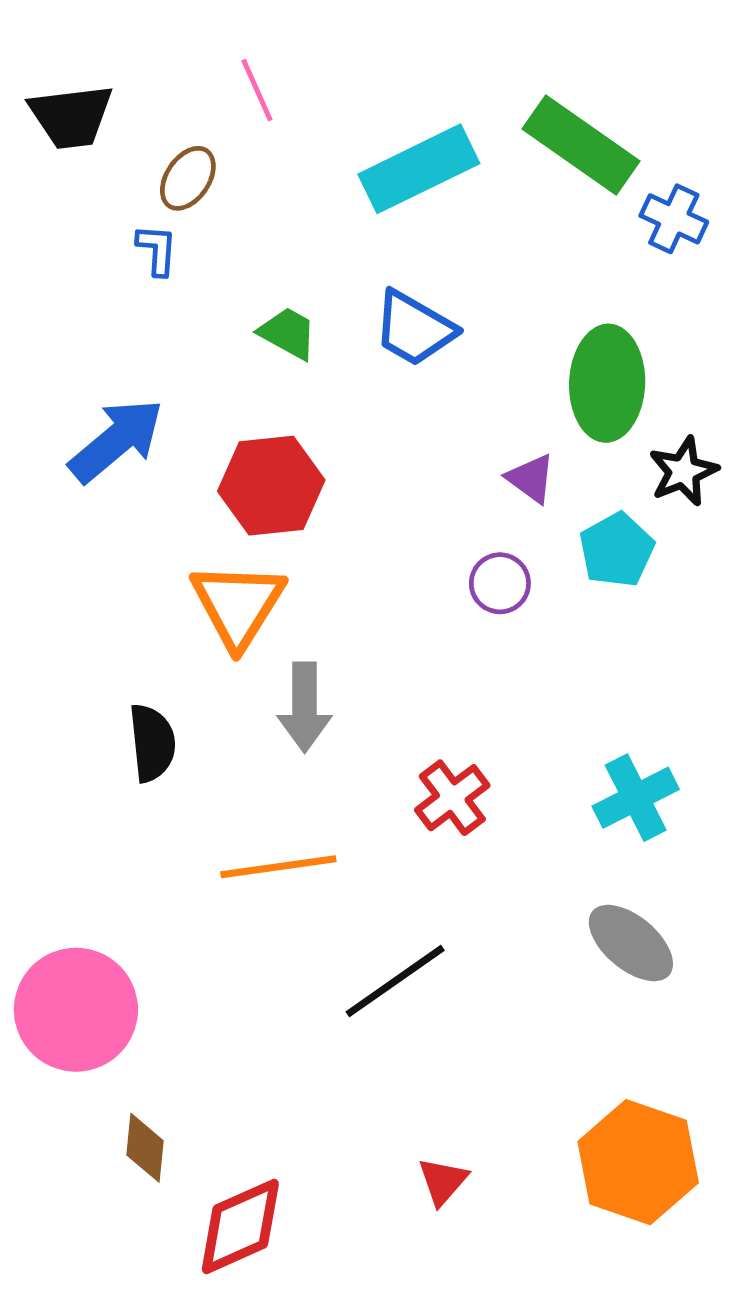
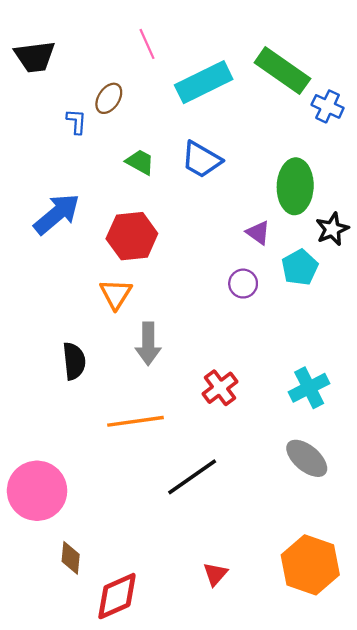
pink line: (257, 90) -> (147, 44), moved
brown ellipse: (188, 178) -> (109, 98), moved
orange triangle: (238, 605) -> (116, 294), size x0.7

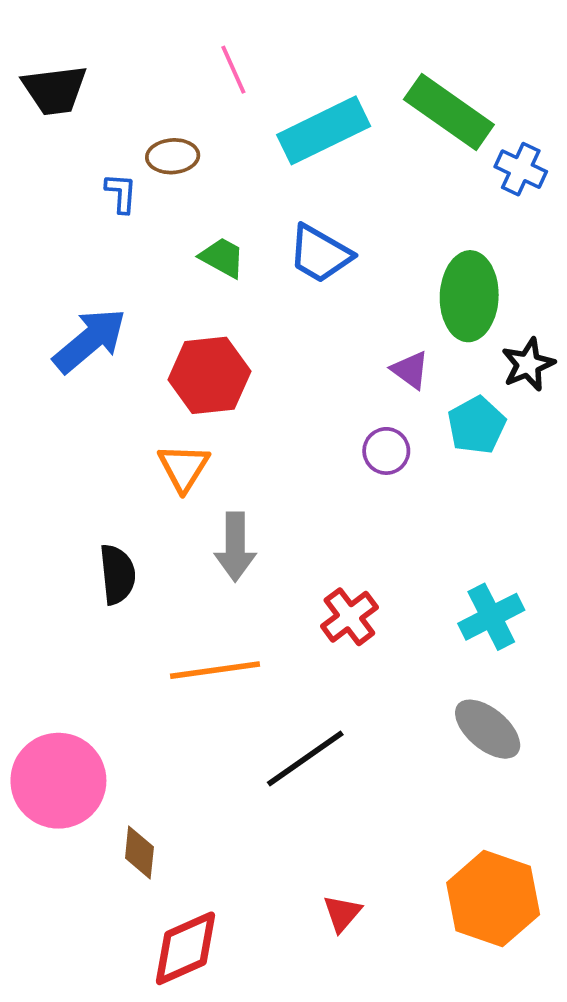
brown ellipse: (109, 98) -> (173, 156), turned 52
brown diamond: (71, 558) -> (139, 853), moved

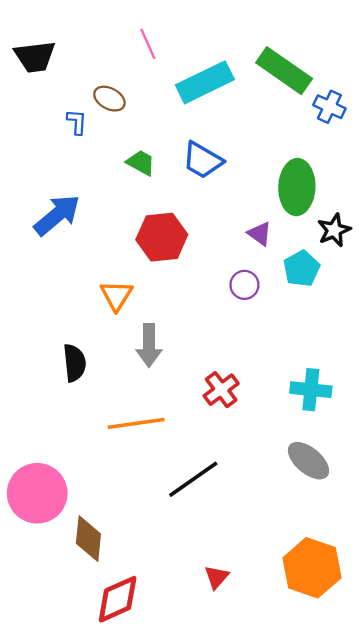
brown ellipse: (173, 156) -> (109, 99), turned 32
red hexagon: (209, 375) -> (162, 237), moved
cyan cross: (491, 617) -> (311, 390), turned 33
brown diamond: (139, 853) -> (88, 539), size x1.4

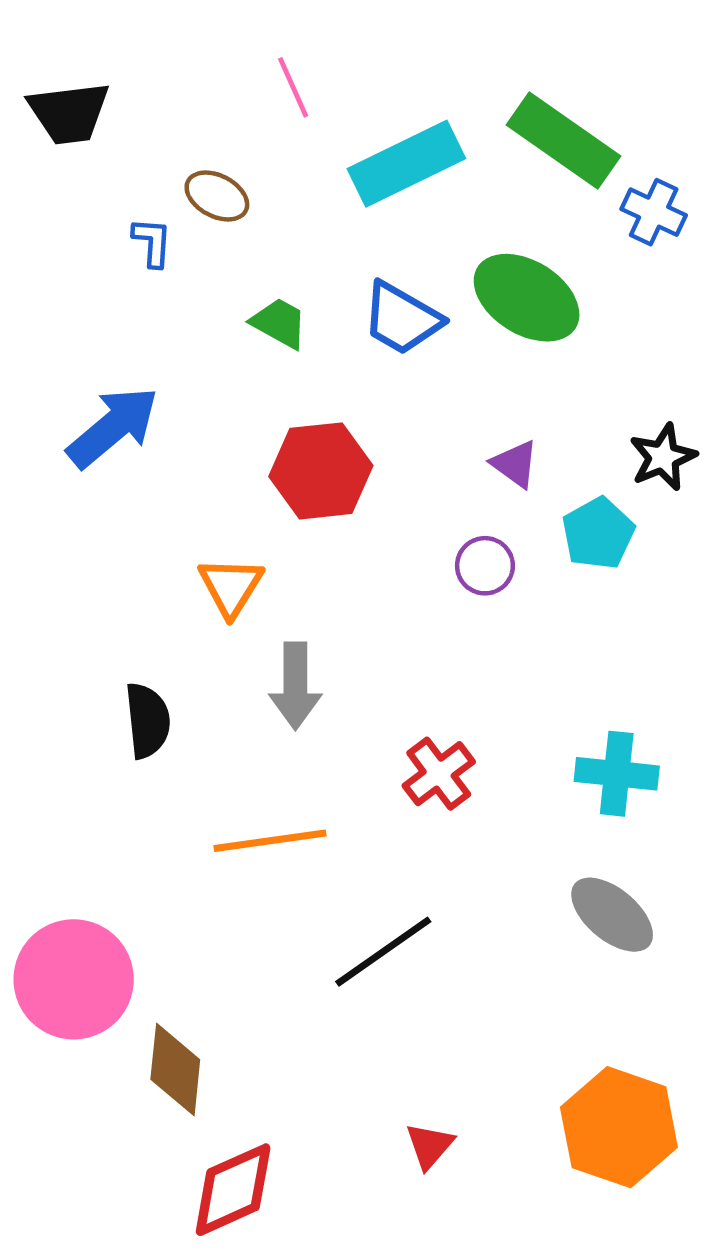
green ellipse: (297, 187) -> (527, 298), moved, turned -60

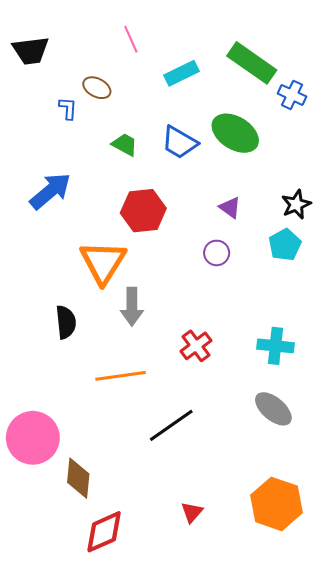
cyan rectangle: (406, 164) -> (182, 73), size x0.7
cyan pentagon: (598, 533) -> (285, 245), moved
orange triangle: (231, 587) -> (103, 262), size x1.6

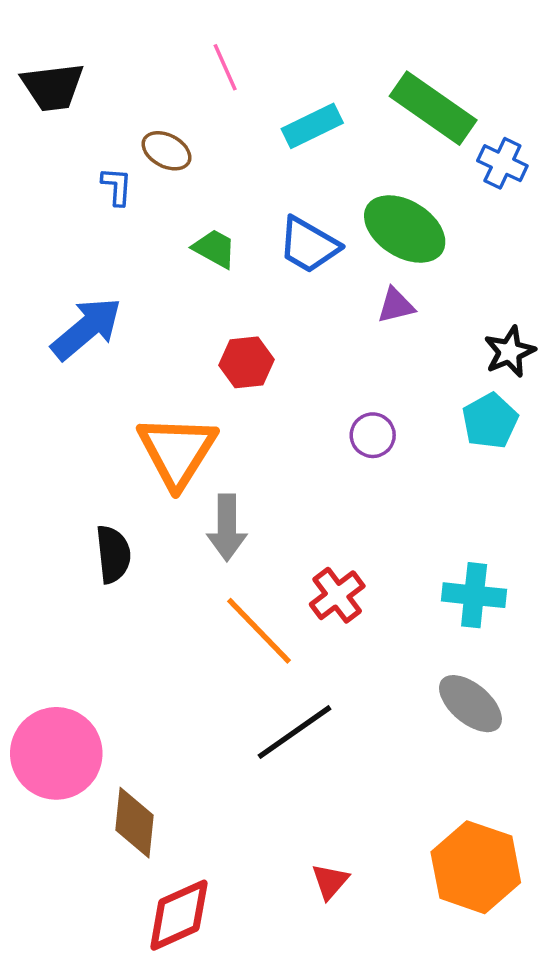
purple triangle: (230, 208) -> (396, 305), moved, turned -50
red hexagon: (143, 211) -> (246, 362), size x0.7
orange line: (121, 376) -> (259, 631), moved, turned 54

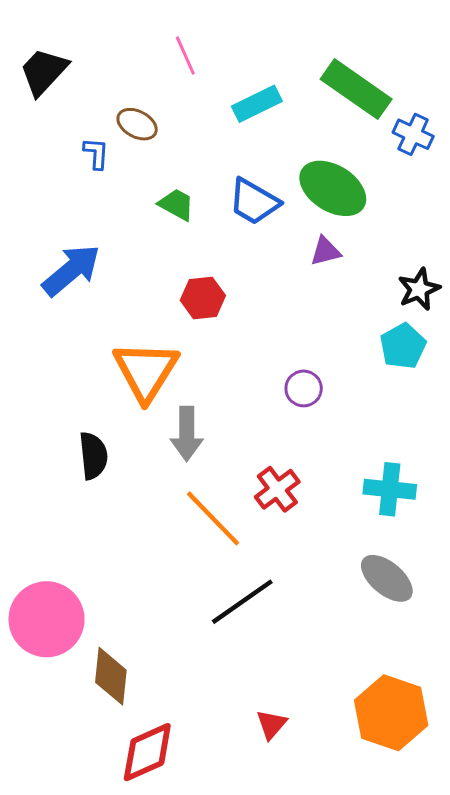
black trapezoid: (53, 87) -> (44, 72), turned 140
purple circle: (373, 435) -> (304, 388), moved

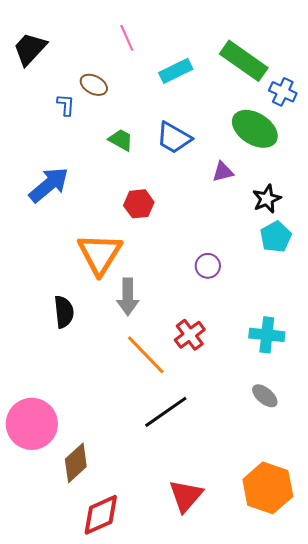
green ellipse: (333, 188) -> (255, 129), moved
black star: (419, 289) -> (267, 199), moved
gray ellipse: (387, 578) -> (265, 396), size x0.7
brown diamond: (111, 676) -> (76, 463), turned 42
red triangle: (271, 724) -> (186, 496), size x1.6

